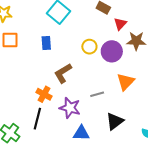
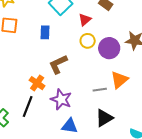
red triangle: (120, 24) -> (85, 20), moved
gray line: (97, 94) -> (100, 90), moved

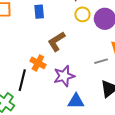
purple star: (61, 99) -> (64, 76), turned -30
black line: (28, 107) -> (22, 80), moved

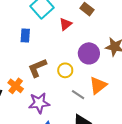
yellow circle: (82, 14) -> (65, 70), moved
gray line: (101, 61) -> (78, 95), turned 40

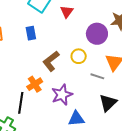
orange cross: (16, 86) -> (35, 84), turned 35

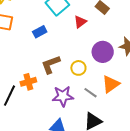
blue rectangle: (31, 33) -> (40, 32), turned 56
purple star: (62, 95) -> (63, 96), moved

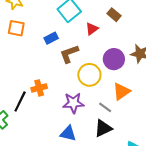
brown L-shape: (51, 64) -> (69, 54), moved
yellow circle: (78, 68) -> (89, 75), size x1.5
gray line: (90, 93) -> (105, 107), moved

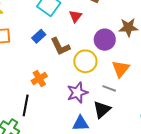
brown L-shape: (69, 54) -> (60, 46), turned -80
orange cross: (39, 88) -> (39, 78), moved
black triangle: (103, 128) -> (102, 110), moved

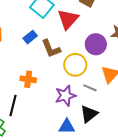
red triangle: (75, 16) -> (68, 19), size x1.6
orange cross: (39, 78) -> (28, 79), turned 35
gray line: (109, 88) -> (90, 88), moved

